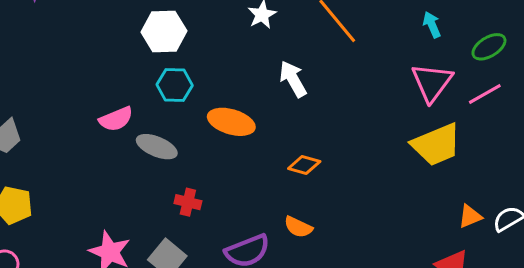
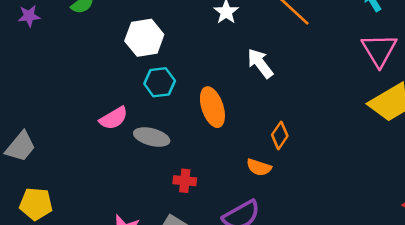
orange ellipse: (231, 122) -> (212, 107), turned 63
orange diamond: (304, 165) -> (280, 135), turned -64
orange semicircle: (298, 227) -> (259, 167), moved

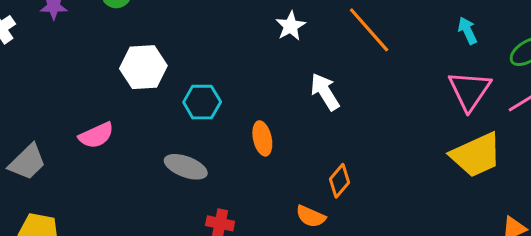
white hexagon: (144, 38) -> (143, 67), moved
orange ellipse: (212, 107) -> (262, 138), size x0.7
pink semicircle: (114, 118) -> (96, 135), moved

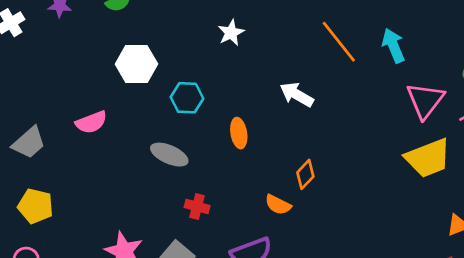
white star: (291, 26) -> (231, 33), moved
cyan arrow: (467, 31) -> (393, 46), moved, size x1.4
white arrow: (325, 92) -> (297, 95), turned -32

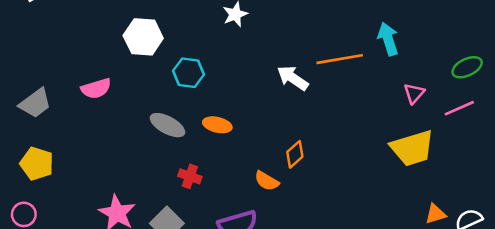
orange line: (339, 42) -> (340, 59), moved, turned -66
pink triangle: (425, 100) -> (414, 93), size x0.6
orange ellipse: (239, 133) -> (217, 125), moved, turned -72

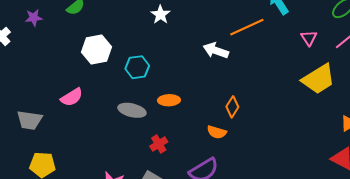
gray trapezoid: (35, 103) -> (29, 120), turned 60
red cross: (190, 176) -> (159, 144), turned -36

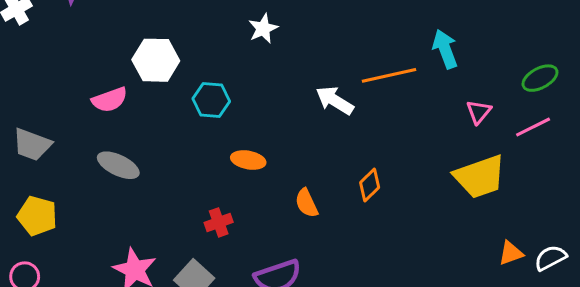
pink semicircle: (72, 97) -> (110, 100), moved
orange diamond: (232, 107) -> (370, 185), moved
gray ellipse: (132, 110) -> (118, 165), moved
orange semicircle: (217, 132) -> (307, 203), moved, turned 36

